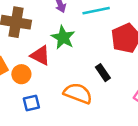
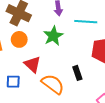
red triangle: (40, 55) -> (32, 64), moved
orange circle: (21, 74) -> (19, 39), moved

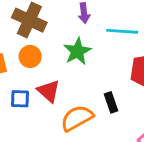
blue square: (13, 82) -> (20, 99), moved
orange semicircle: (53, 84) -> (77, 118), turned -65

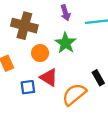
orange circle: (30, 56) -> (40, 53), moved

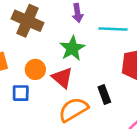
orange circle: (40, 53) -> (35, 69), moved
red triangle: (49, 77) -> (62, 78), moved

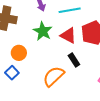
red triangle: (62, 78) -> (68, 36), moved
blue square: (21, 93) -> (12, 73), turned -32

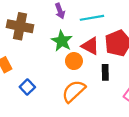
orange circle: (19, 53) -> (74, 61), moved
black rectangle: (74, 60) -> (105, 72), moved, turned 32

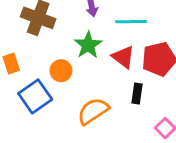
orange circle: (74, 61) -> (61, 71), moved
blue square: (27, 87) -> (35, 96), size x1.6

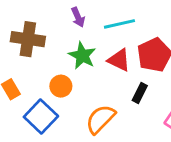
black rectangle: (137, 94) -> (140, 93), turned 30

